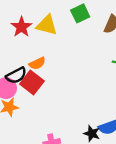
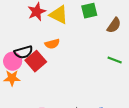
orange semicircle: (37, 63) -> (52, 44), moved

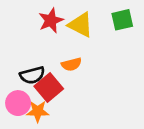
pink circle: (13, 61) -> (18, 103), moved
orange star: (12, 78) -> (38, 111), moved

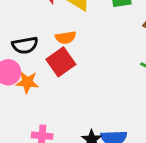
red square: (49, 87) -> (61, 62), moved

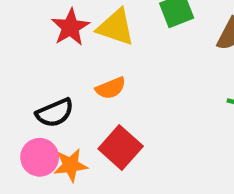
red square: (61, 62) -> (121, 147), moved

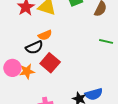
black semicircle: (55, 113) -> (34, 47), moved

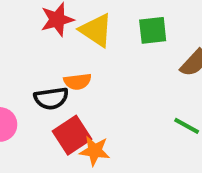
orange star: (27, 71) -> (95, 151), moved

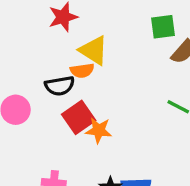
yellow triangle: (96, 30) -> (94, 50), moved
green square: (153, 30) -> (163, 27), moved

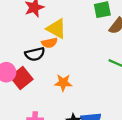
red square: (79, 117) -> (21, 78), moved

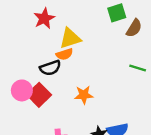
yellow triangle: (56, 29) -> (70, 38), turned -40

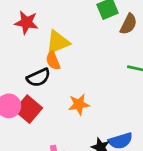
red star: (44, 18) -> (26, 22), turned -30
orange semicircle: (65, 54) -> (53, 61), turned 91

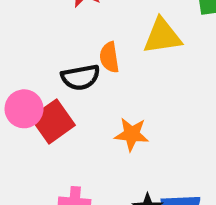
yellow triangle: (58, 42) -> (162, 36), moved

